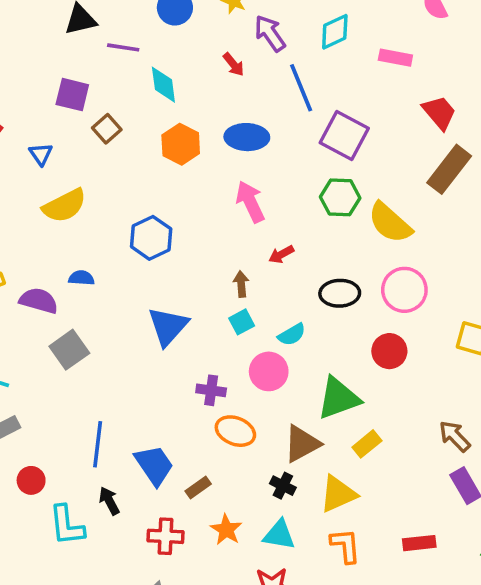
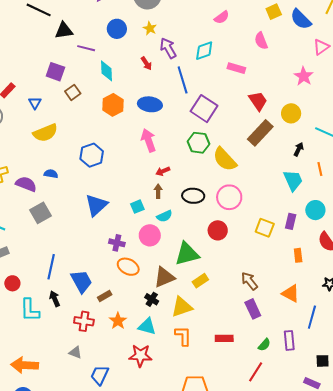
brown arrow: (241, 284) -> (158, 191), moved

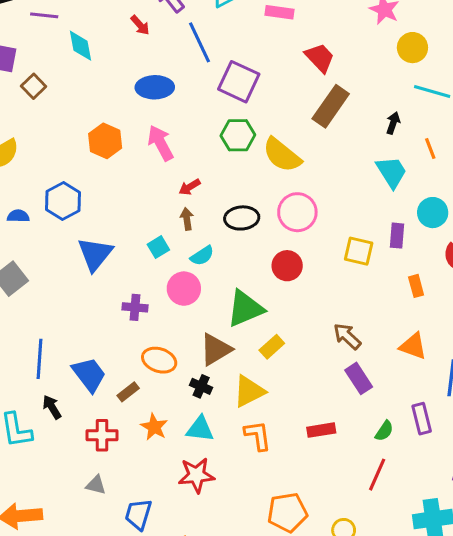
orange hexagon: (113, 105) -> (105, 141), moved
yellow circle: (291, 113) -> (412, 48), moved
blue hexagon: (92, 155) -> (63, 201), moved
orange ellipse: (128, 267) -> (159, 360), moved

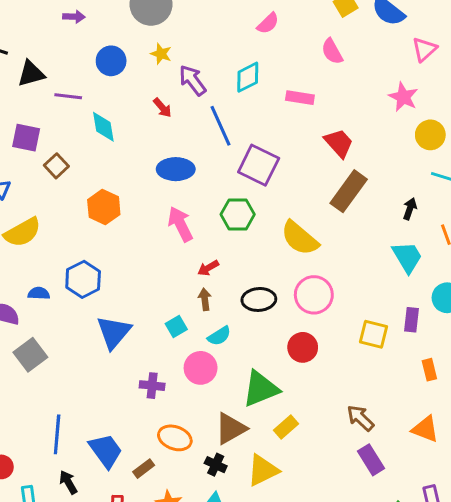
green hexagon: (238, 135) -> (238, 214), moved
orange hexagon: (105, 141) -> (104, 207), moved

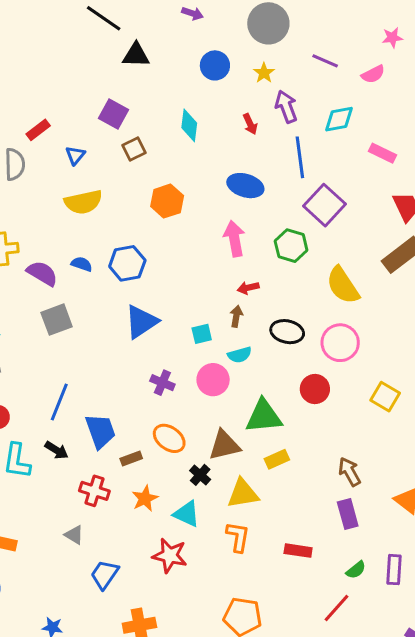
purple line: (68, 96) -> (325, 61), moved
black arrow: (68, 482) -> (57, 450), turned 135

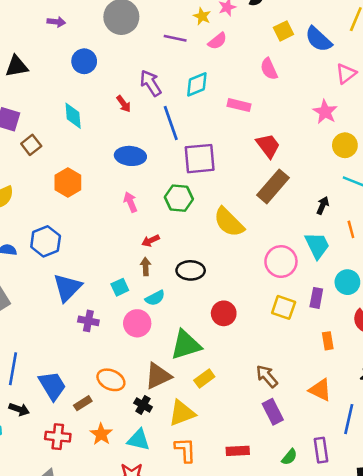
yellow star: (264, 73) -> (202, 16), moved
purple square: (324, 205) -> (200, 159), turned -36
pink arrow: (234, 239) -> (130, 202), size x0.7
pink circle: (340, 343) -> (281, 262), moved
purple cross: (162, 383) -> (88, 321), moved

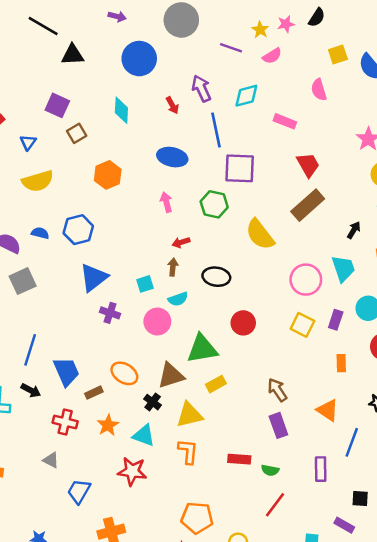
blue circle: (84, 61) -> (139, 59), size x1.4
green semicircle: (289, 457) -> (270, 470), moved, turned 54

